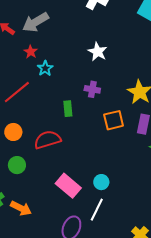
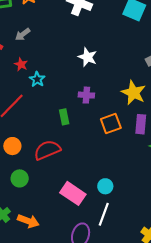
gray arrow: (36, 22) -> (23, 34), size x0.6

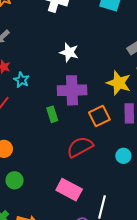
purple cross: (86, 95) -> (72, 90), size x1.8
red semicircle: (47, 150) -> (80, 147), moved
cyan circle: (105, 186) -> (123, 156), moved

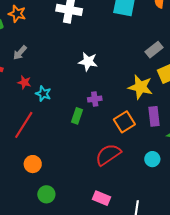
purple cross: (72, 90) -> (95, 99), size x0.5
green rectangle: (52, 114) -> (77, 116), moved, turned 42
pink rectangle: (69, 190) -> (102, 198), size x0.7

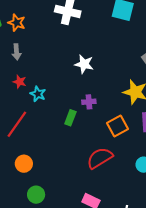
orange star: (17, 14) -> (17, 23), moved
gray arrow: (20, 53) -> (17, 52), turned -49

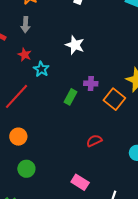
white star: (84, 64) -> (75, 45), moved
orange square: (118, 126) -> (114, 99), moved, turned -30
red semicircle: (100, 158) -> (94, 141), size x0.6

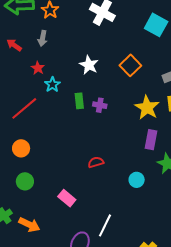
green rectangle: (70, 97) -> (79, 101), moved, turned -42
orange square: (114, 99) -> (130, 65), moved
pink rectangle: (80, 182) -> (67, 198), moved

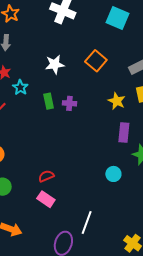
white star: (89, 65) -> (55, 64), turned -30
yellow star: (147, 108) -> (117, 101), size x0.7
red semicircle: (96, 162) -> (46, 176), moved

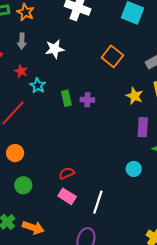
white star: (55, 64) -> (55, 49), moved
white line: (87, 223) -> (98, 202), moved

